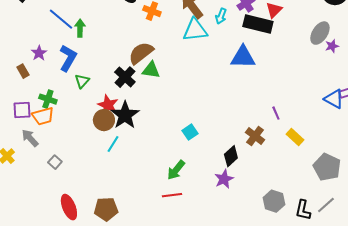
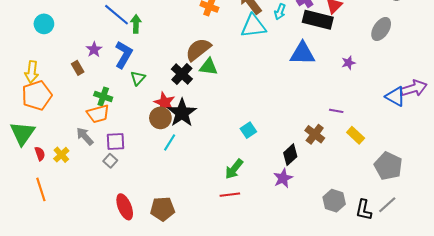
purple star: (332, 46) -> (348, 63), moved
purple square: (22, 110) -> (115, 141), moved
purple line: (276, 113) -> (336, 111), turned -56

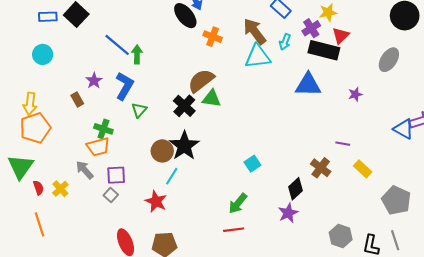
red star: (165, 103) -> (156, 201), moved
gray line: (387, 205) -> (395, 240), turned -66

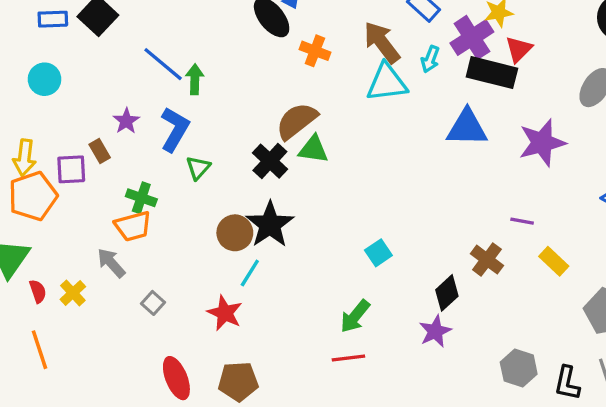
purple cross: (311, 28) -> (472, 37), size x1.4
purple star: (355, 94) -> (542, 143), size x2.0
purple square: (116, 175) -> (71, 169), moved

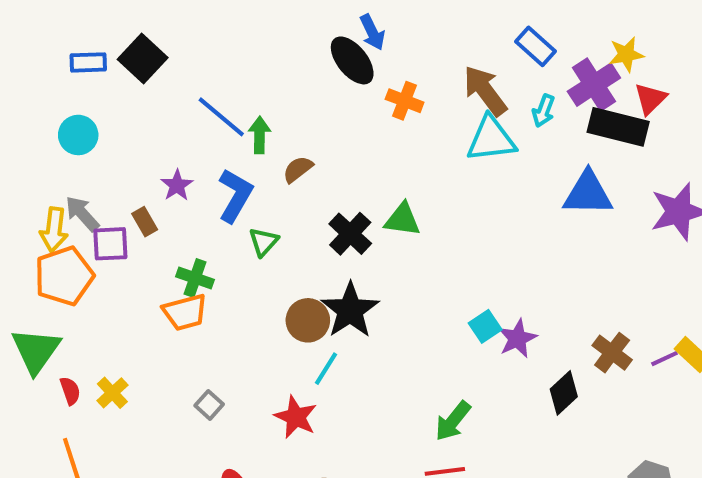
brown semicircle: (297, 121) -> (298, 169), moved, size x0.6
purple line: (522, 221) -> (664, 359), moved, turned -35
cyan square: (378, 253) -> (485, 326), moved
gray arrow: (111, 263) -> (82, 214), moved
purple star: (435, 331) -> (517, 338), moved

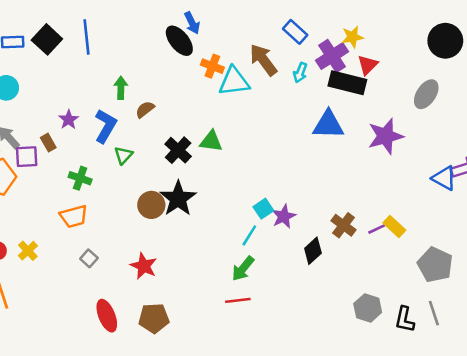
blue line: (221, 117) -> (86, 37), moved, turned 44
cyan triangle: (491, 139) -> (234, 81), moved
orange trapezoid: (185, 312) -> (74, 216), moved
cyan line: (326, 369) -> (249, 235), moved

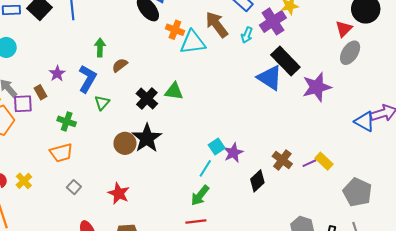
red triangle: (368, 65) -> (344, 29), moved
black rectangle: (347, 83) -> (285, 61), moved, turned 32
blue triangle: (328, 125) -> (270, 78), turned 32

